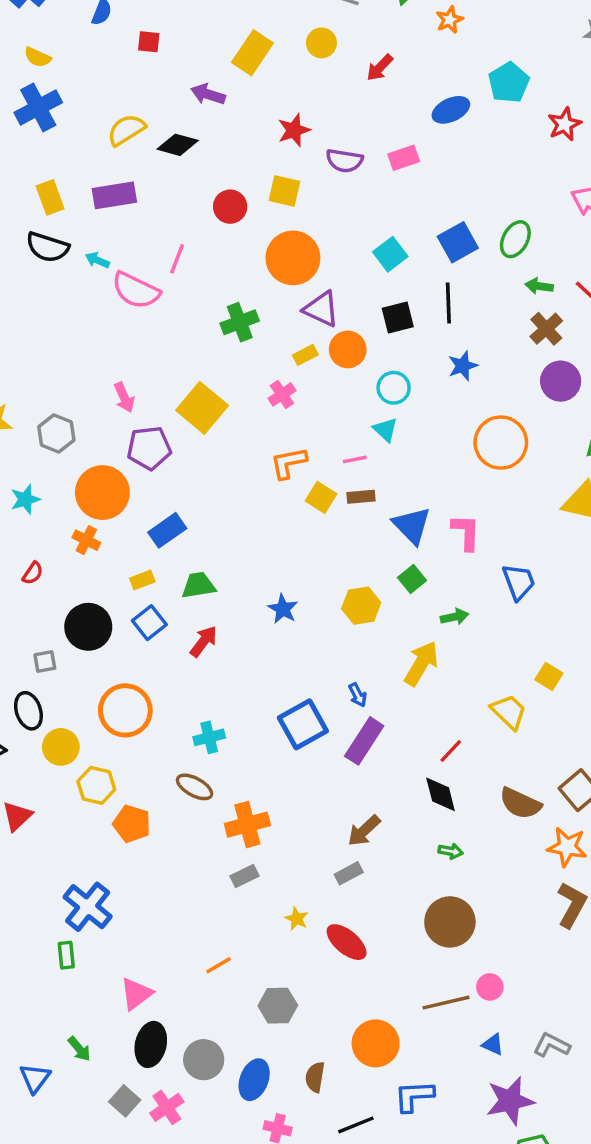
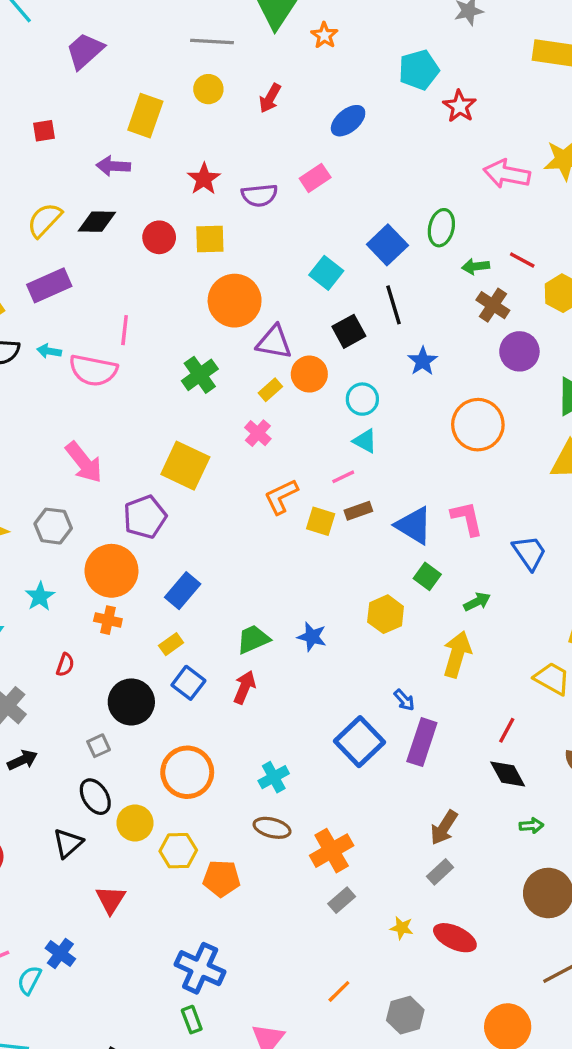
cyan pentagon: (509, 83) -> (419, 70), moved, turned 30
red circle: (230, 207) -> (159, 237), moved
pink arrow: (124, 397) -> (84, 462), moved, size x1.5
green trapezoid: (198, 585) -> (253, 639), moved

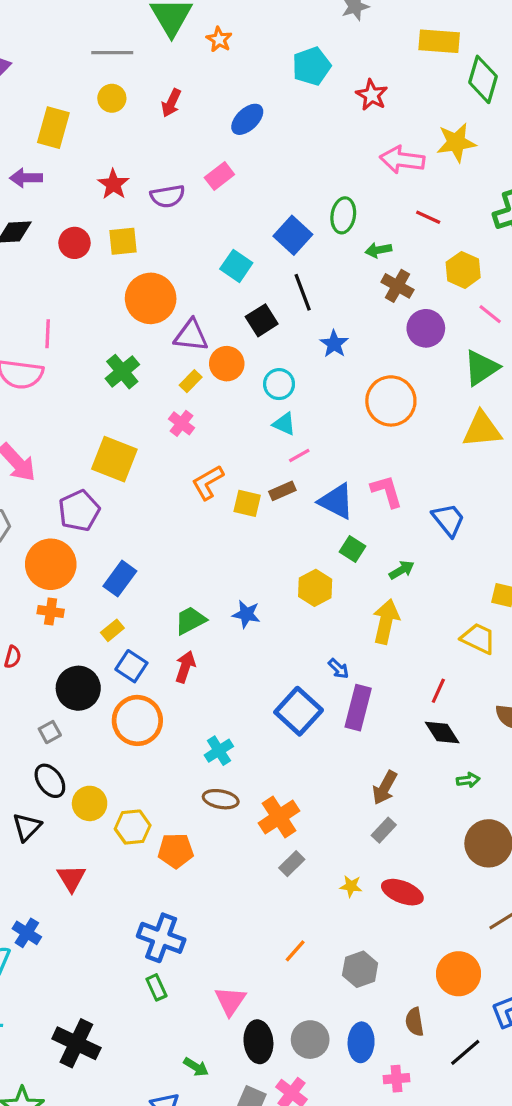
red star: (460, 106) -> (372, 95), moved
red line: (522, 260) -> (428, 217), moved
pink line: (343, 477) -> (299, 456), moved
orange circle: (187, 772) -> (137, 720), moved

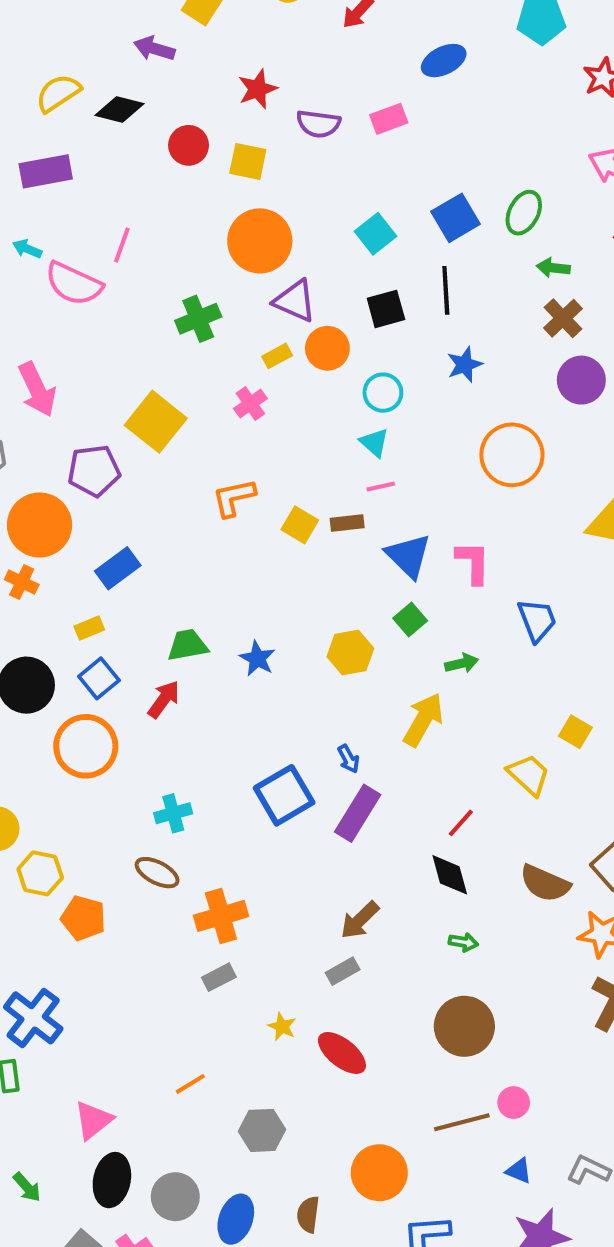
orange L-shape: (208, 482) -> (234, 498), moved

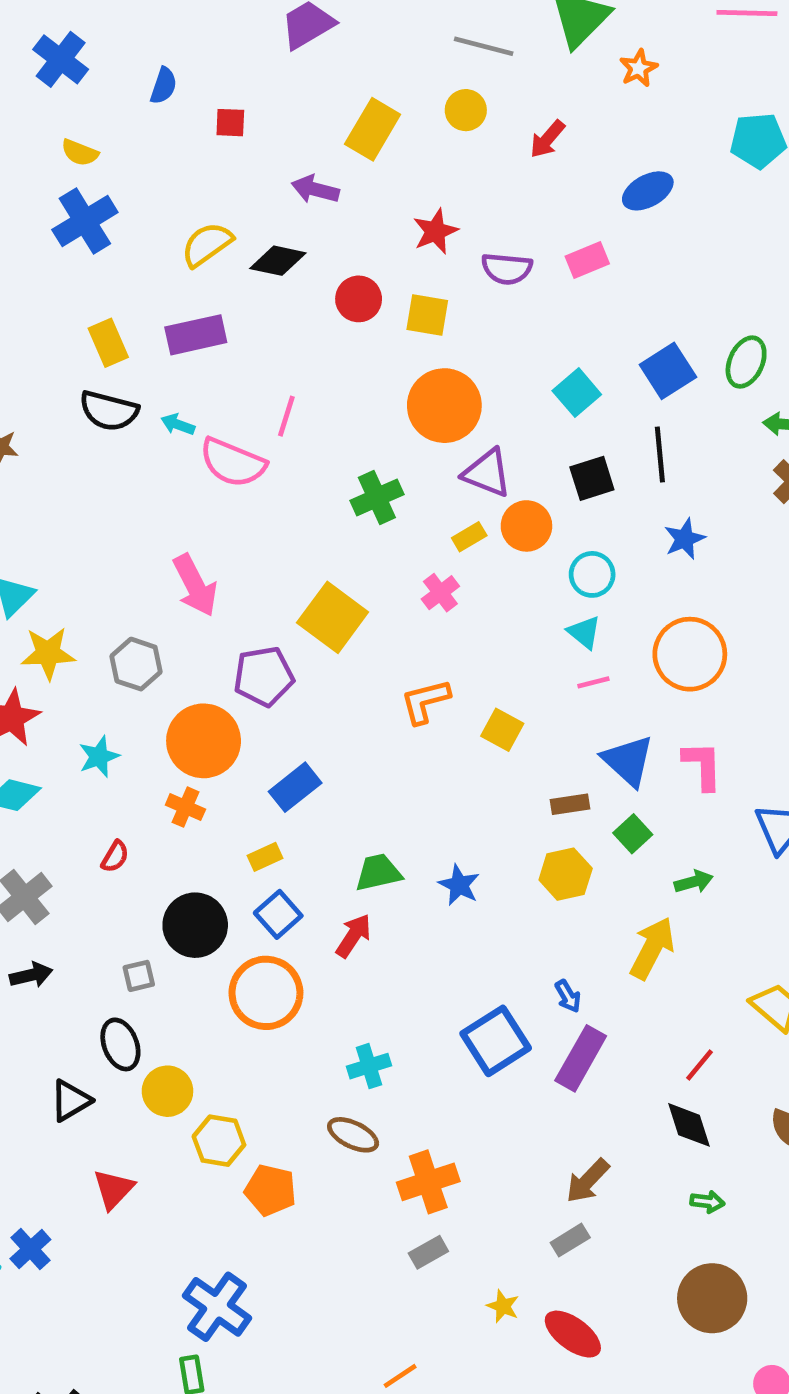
orange circle: (512, 455) -> (690, 654), moved
brown rectangle: (347, 523) -> (570, 804), moved

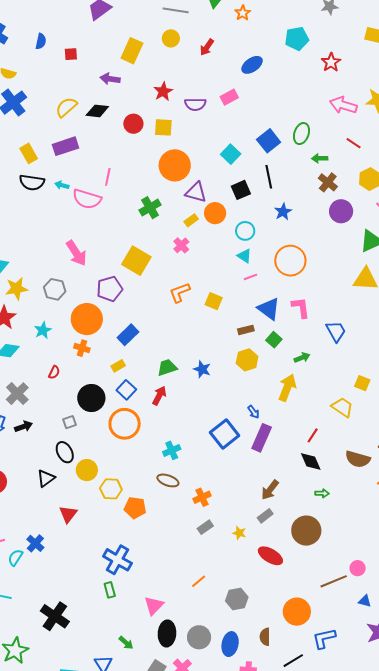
orange cross: (428, 1182) -> (202, 497), size x0.7
brown circle: (712, 1298) -> (306, 531), moved
yellow star: (503, 1306) -> (239, 533), moved

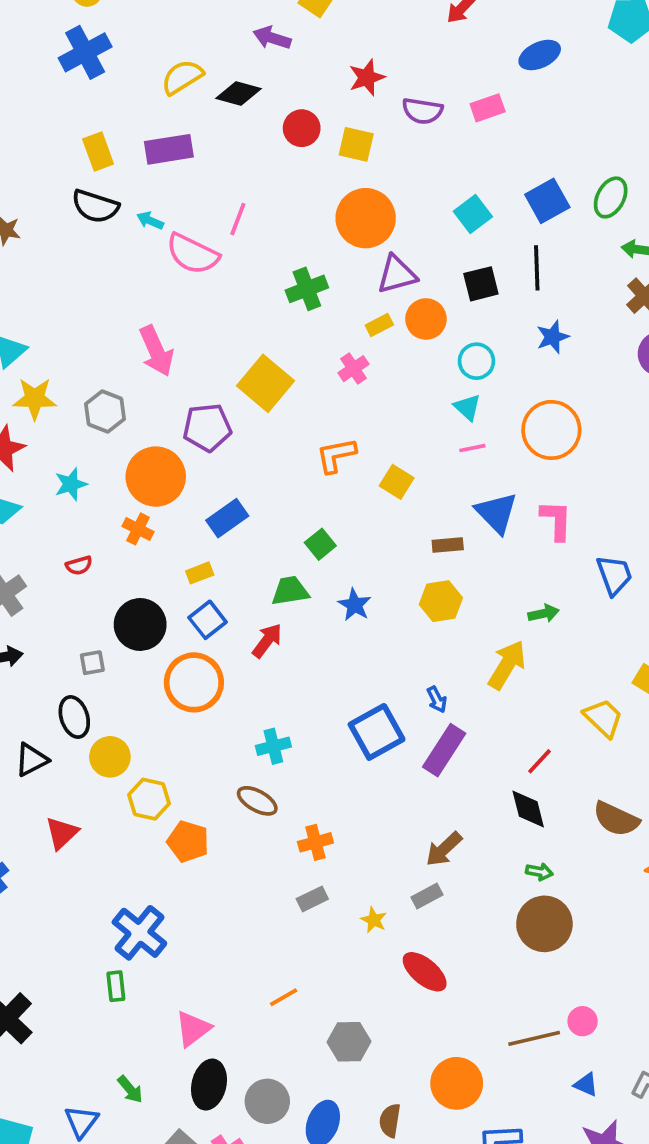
purple triangle: (196, 192) -> (397, 274), turned -40
green square: (274, 340) -> (320, 544), moved
red semicircle: (54, 372) -> (79, 565), turned 40
brown circle: (306, 531) -> (544, 924), moved

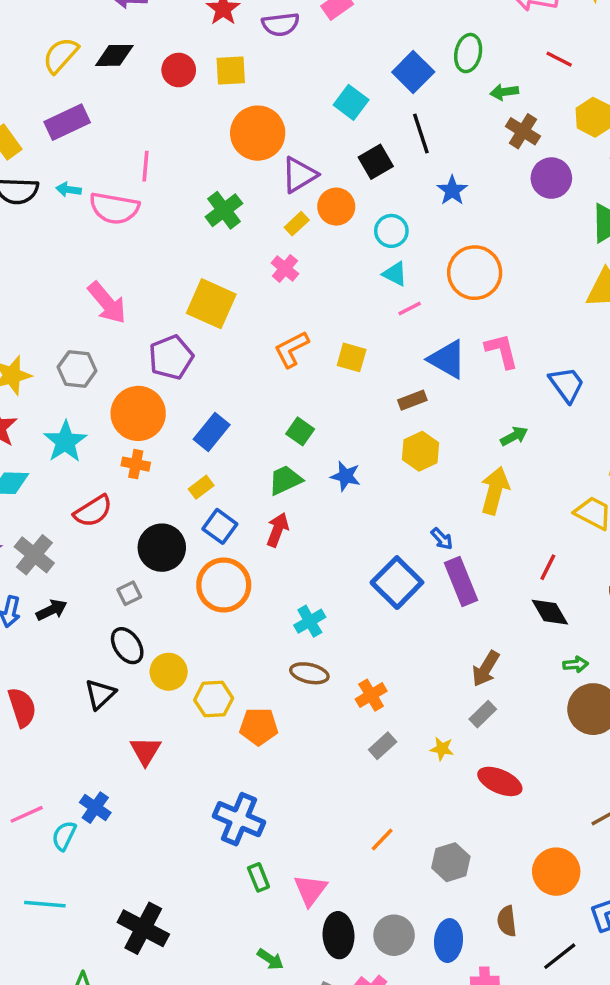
cyan star: (71, 484) -> (65, 442), size x1.4
red semicircle: (79, 565) -> (93, 511), size x1.6
purple rectangle: (444, 750) -> (461, 581), turned -39
green rectangle: (116, 986) -> (258, 877), moved

